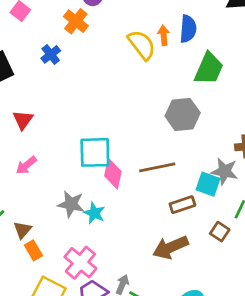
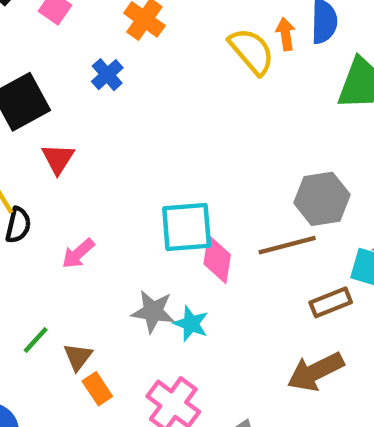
gray hexagon: (183, 114) -> (322, 199), moved
red triangle: (23, 120) -> (58, 159), moved

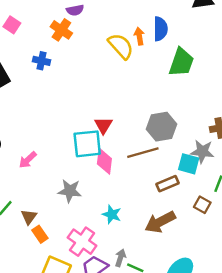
blue cross: (107, 75) -> (42, 61), turned -35
red triangle: (58, 159) -> (103, 125), moved
cyan star: (191, 324) -> (112, 214), moved

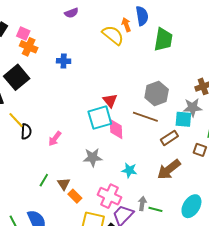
orange cross: (61, 30) -> (29, 47), moved
blue cross: (42, 61) -> (64, 61), moved
brown line: (143, 153) -> (145, 117), turned 45

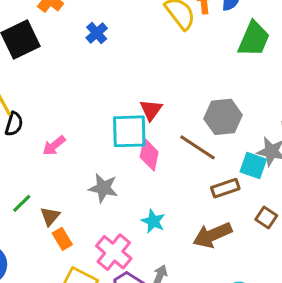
blue cross: (64, 61) -> (97, 33), turned 32

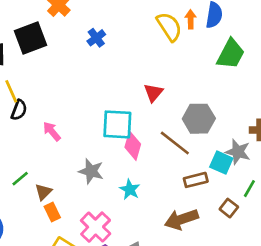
red triangle: (151, 110) -> (153, 93), moved
pink arrow: (54, 146) -> (52, 131), turned 84
cyan star: (153, 221) -> (130, 190), moved

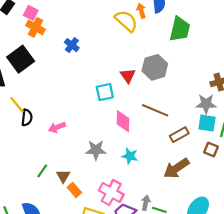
gray hexagon: (199, 119) -> (155, 67), moved
cyan square: (117, 124) -> (105, 92), moved, size x0.7
pink arrow: (52, 131) -> (57, 127), turned -56
cyan square: (221, 163) -> (207, 123), moved

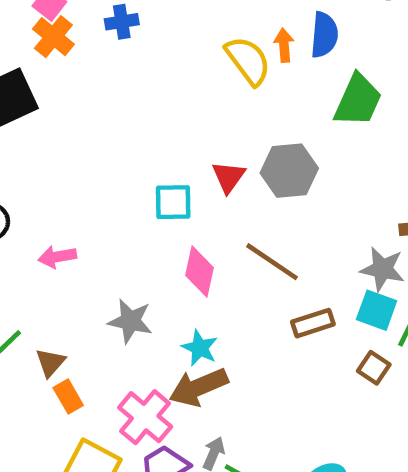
blue cross: (72, 45) -> (122, 22), moved, turned 32
brown arrow: (176, 168) -> (199, 387), moved

